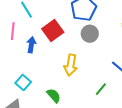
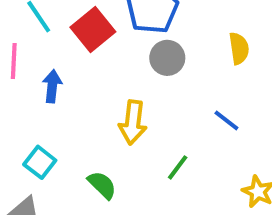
red square: (53, 30) -> (93, 29), moved
green line: (101, 89) -> (178, 167), moved

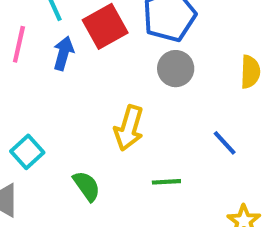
blue arrow: (52, 86) -> (63, 53), moved
green line: (178, 167) -> (166, 182), turned 40

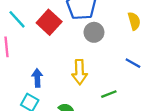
blue arrow: (63, 53) -> (37, 78), moved

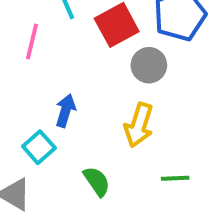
gray circle: (94, 32) -> (149, 65), moved

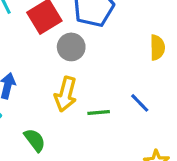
green line: (175, 178) -> (99, 112), moved

